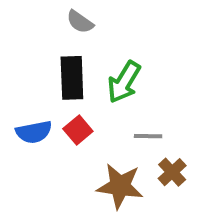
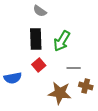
blue semicircle: (34, 132) -> (13, 78), moved
brown cross: (172, 172) -> (86, 86), turned -32

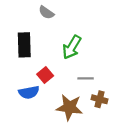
black rectangle: (36, 39) -> (24, 45), moved
blue semicircle: (13, 78) -> (29, 92), moved

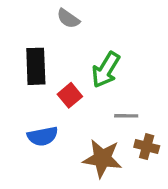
red square: (45, 75) -> (70, 95), moved

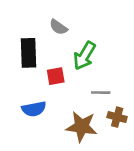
gray semicircle: (68, 19) -> (58, 27), moved
red square: (70, 95) -> (56, 76), turned 30

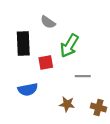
brown cross: (117, 117) -> (98, 107), moved
brown star: (82, 127) -> (67, 104), size x0.6

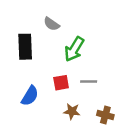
red square: (46, 63) -> (61, 83), moved
blue semicircle: (28, 90) -> (30, 96), turned -48

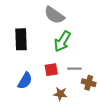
gray semicircle: (51, 24) -> (54, 15), moved, size x1.5
brown cross: (105, 115) -> (89, 83), moved

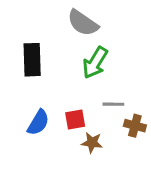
red square: (51, 70) -> (75, 119), moved

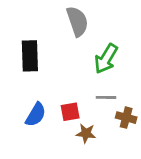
gray semicircle: (83, 23) -> (77, 21), turned -144
green arrow: (95, 63) -> (106, 59), moved

